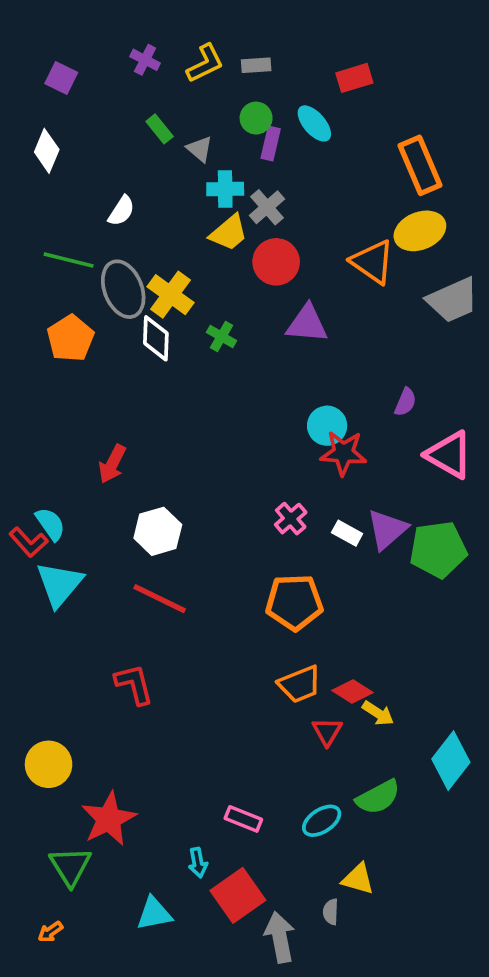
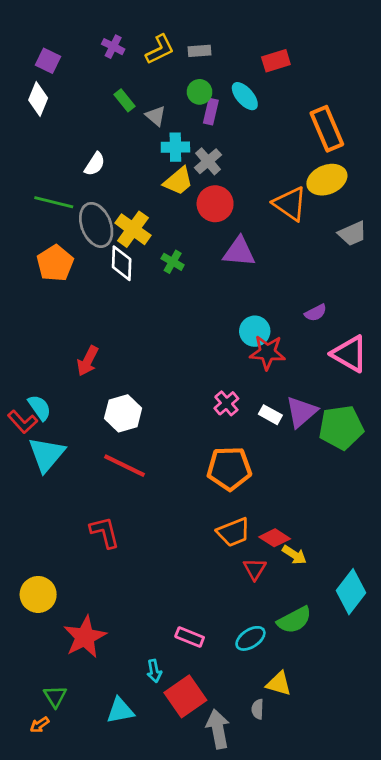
white diamond: (47, 151) -> (38, 99), moved
gray trapezoid: (453, 300) -> (352, 233), size x0.7
purple semicircle: (405, 402) -> (316, 313), turned 40
green triangle: (70, 866) -> (55, 696), moved, size x0.7

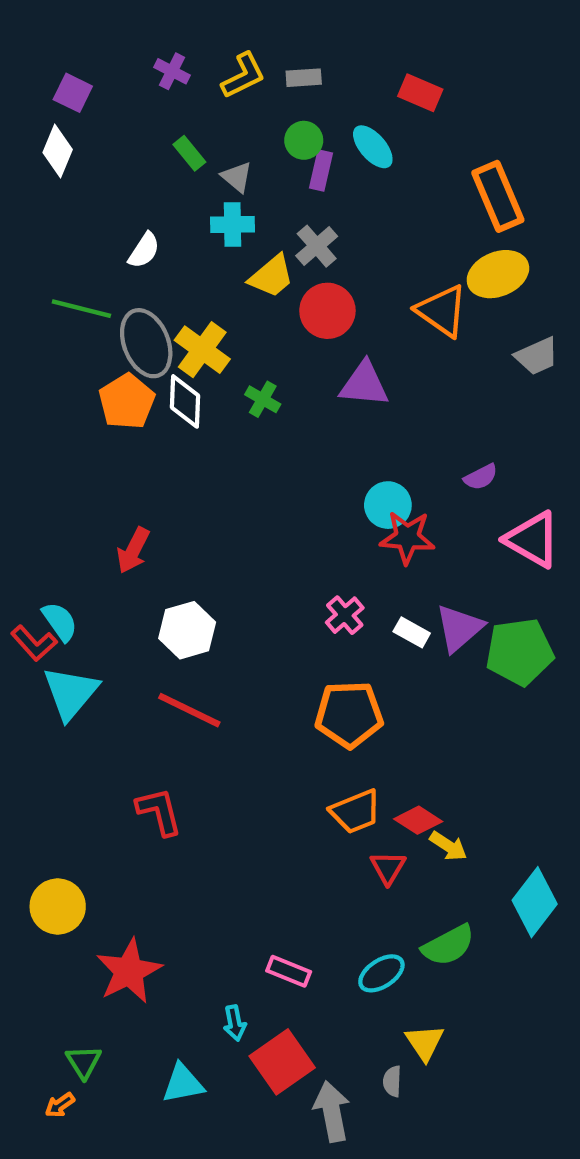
red rectangle: (276, 61) -> (420, 93), turned 40
cyan cross: (175, 147) -> (233, 224), moved
orange pentagon: (55, 263) -> (127, 401), moved
yellow triangle: (279, 684) -> (425, 1042), turned 40

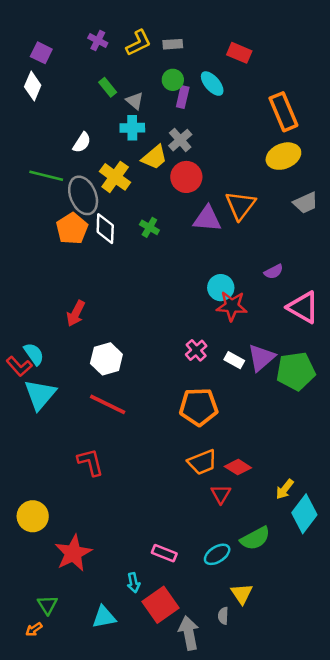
orange triangle: (442, 311) -> (240, 205), moved, turned 32
yellow cross: (202, 350) -> (115, 177), moved
yellow arrow: (448, 846) -> (285, 489), moved, turned 95

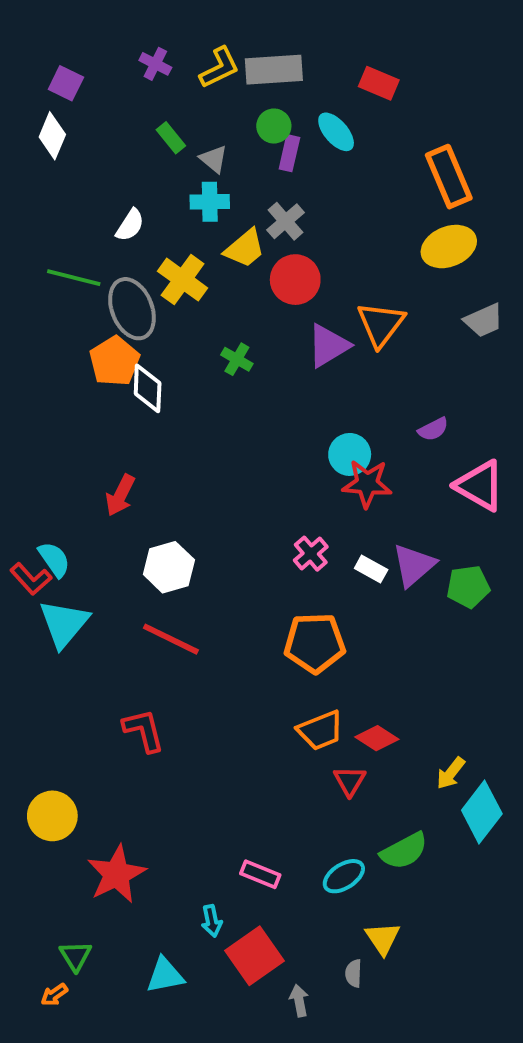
gray rectangle: (173, 44) -> (274, 70), size x1.8
purple triangle: (207, 219) -> (328, 346), turned -36
white diamond: (105, 229) -> (148, 388), moved
green pentagon: (296, 371) -> (468, 587), size x0.7
gray arrow: (189, 633) -> (299, 1001), size x0.6

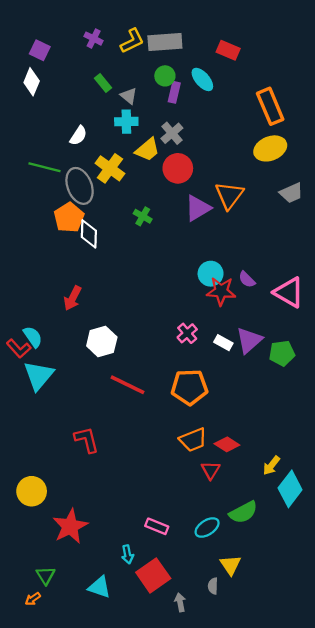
purple semicircle: (433, 429) -> (247, 279), moved, turned 72
red line: (171, 639) -> (128, 385), moved
cyan triangle: (165, 975) -> (99, 587), turned 30

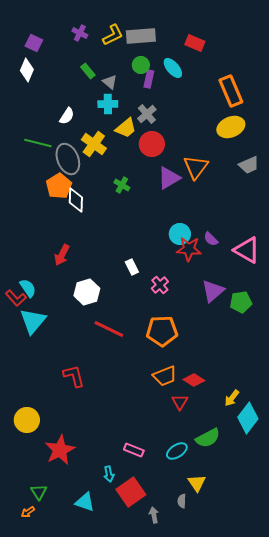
white rectangle: (223, 343) -> (132, 267), moved, turned 35

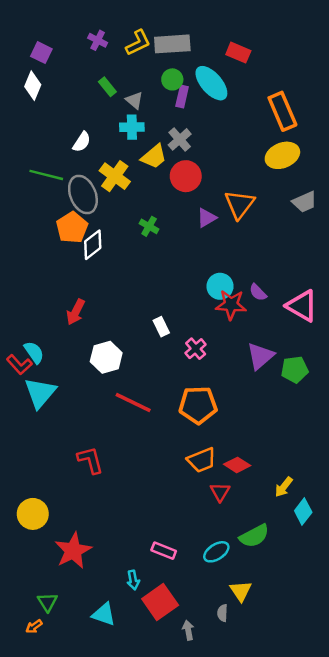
cyan ellipse: (173, 68) -> (211, 83), size x1.4
purple triangle: (169, 178) -> (207, 218), size x0.7
white diamond: (76, 200) -> (93, 245), turned 50
cyan diamond: (248, 418) -> (303, 511), size x0.7

